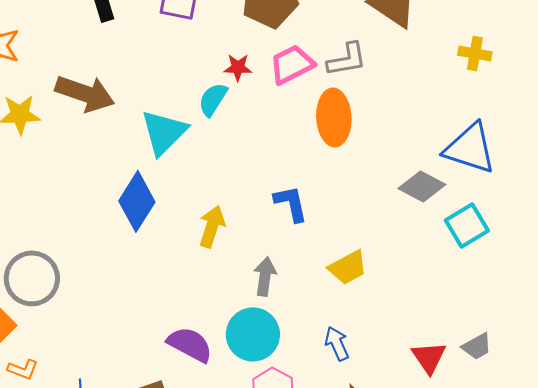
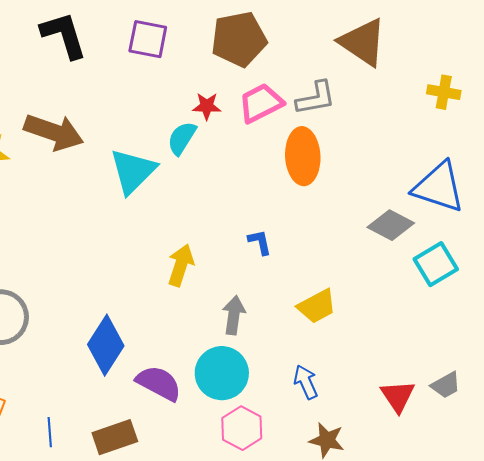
blue diamond: (137, 201) -> (106, 345), moved
blue L-shape: (291, 203) -> (260, 242), size x0.7

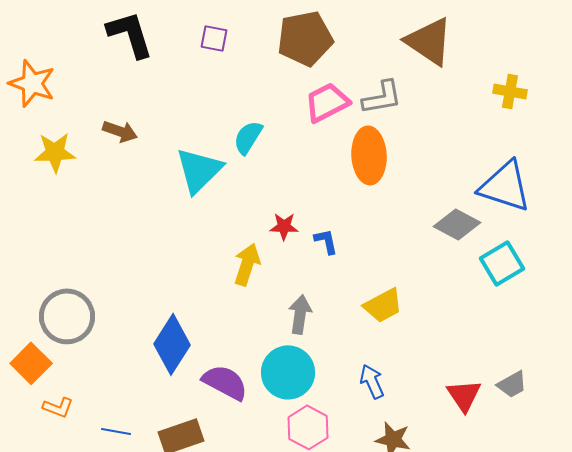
purple square: (148, 39) -> (214, 38), size x0.7
red star: (207, 106) -> (284, 226), moved
brown arrow: (54, 132) -> (120, 131), size x0.6
blue line: (50, 432) -> (116, 431), turned -76

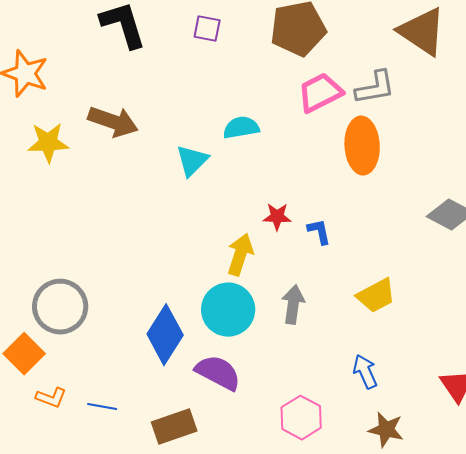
brown arrow: (120, 131) -> (113, 122), size x1.4
cyan semicircle: (248, 137) -> (241, 128), turned 48
cyan triangle: (199, 170) -> (192, 161), size x0.7
cyan circle: (288, 372) -> (228, 310), moved
blue line: (116, 431) -> (102, 407), moved

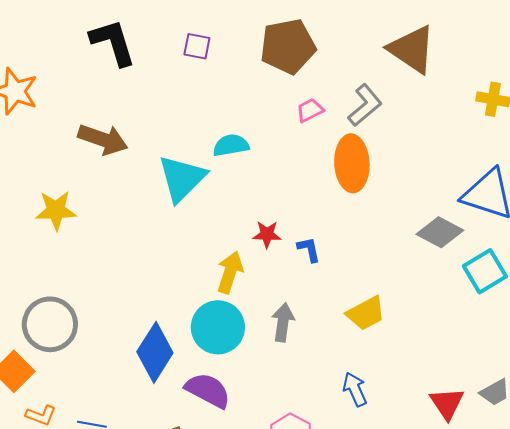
gray L-shape: (375, 88) -> (365, 105), turned -30
pink trapezoid: (320, 93) -> (310, 110), size x0.6
yellow star: (48, 143) -> (56, 210), moved
cyan triangle: (192, 161) -> (182, 178), size x1.5

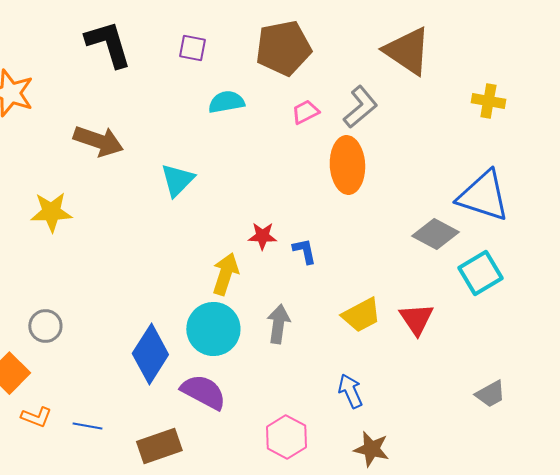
cyan semicircle: (231, 145) -> (226, 102), moved
cyan triangle: (182, 178) -> (177, 180), size x0.7
gray circle: (50, 324) -> (45, 326), size x0.6
red triangle: (447, 403) -> (416, 319), moved

